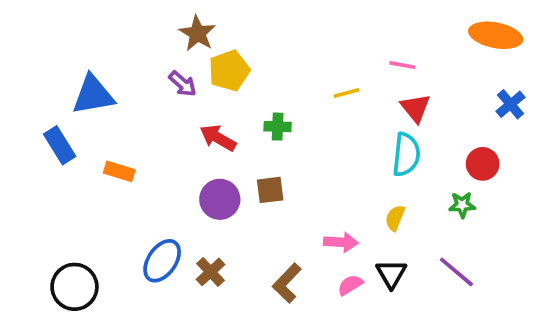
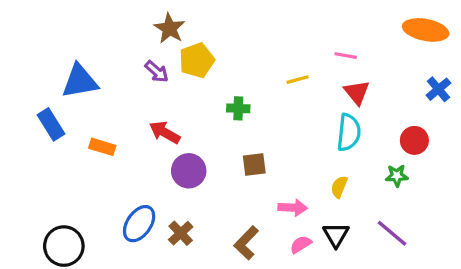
red arrow: (218, 138) -> (165, 132), moved
brown square: (270, 190) -> (254, 164), moved

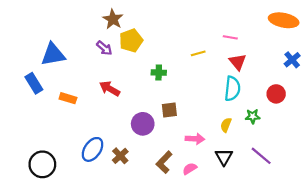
purple circle: (189, 171) -> (143, 124), moved
green star: (397, 176) -> (253, 116), moved
pink semicircle: (301, 244) -> (190, 169), moved

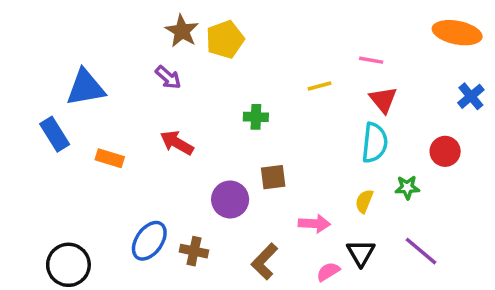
yellow pentagon: (131, 41) -> (225, 40), moved
brown cross: (120, 156) -> (194, 251), turned -35
pink semicircle: (190, 169) -> (328, 272), moved

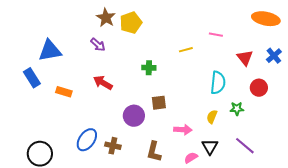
red triangle: (383, 100) -> (245, 58), moved
brown L-shape: (264, 261) -> (154, 152), turned -30

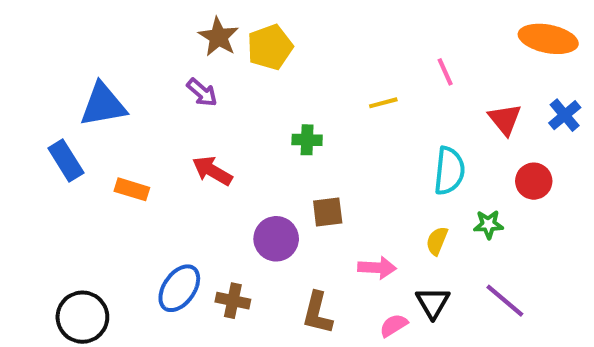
pink line: (216, 35) -> (445, 72), turned 56

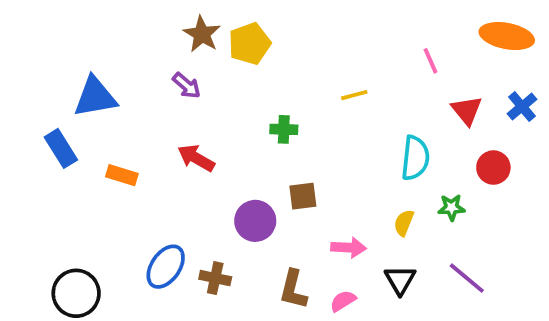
pink line: (445, 72) -> (431, 61), moved
pink semicircle: (394, 325) -> (343, 301), moved

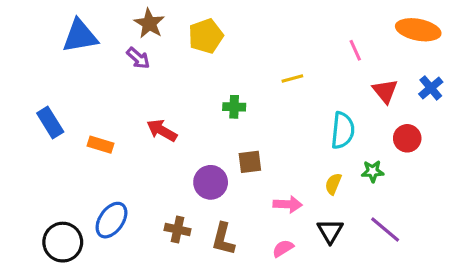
brown star: (202, 34) -> (149, 23), moved
purple arrow: (187, 86) -> (138, 58), moved
blue triangle: (95, 97) -> (80, 36), moved
blue ellipse: (166, 267) -> (111, 220), moved
brown L-shape: (293, 289) -> (223, 239), moved

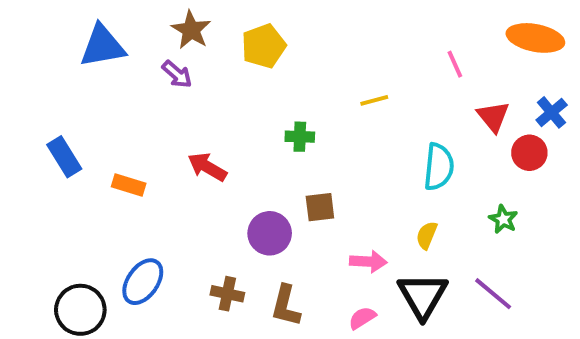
red circle: (407, 138) -> (529, 153), moved
green star: (373, 171) -> (503, 219), moved, turned 30
black triangle: (330, 231) -> (423, 296), size x1.5

